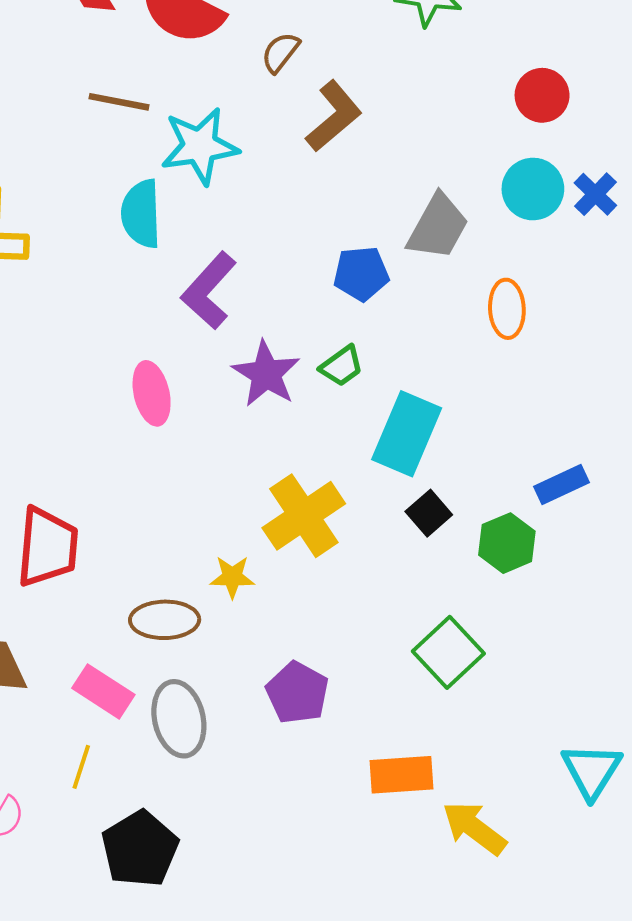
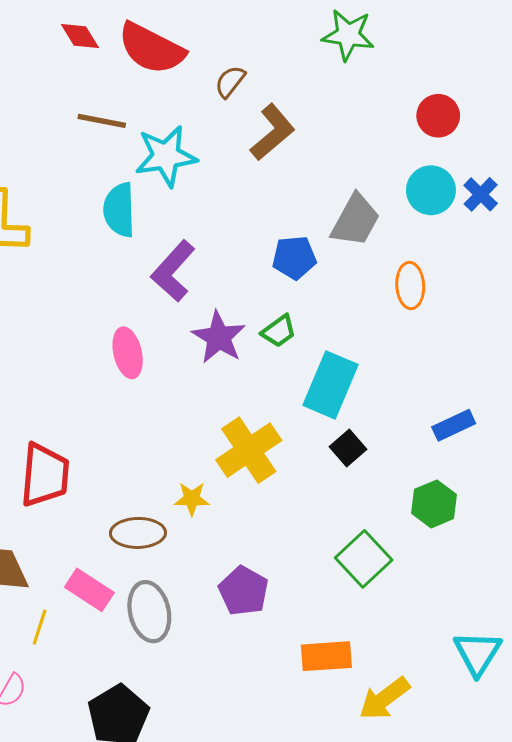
green hexagon: (507, 543) -> (434, 504), moved
yellow line: (81, 767) -> (40, 627), moved
yellow arrow: (474, 828) -> (384, 699), turned -74

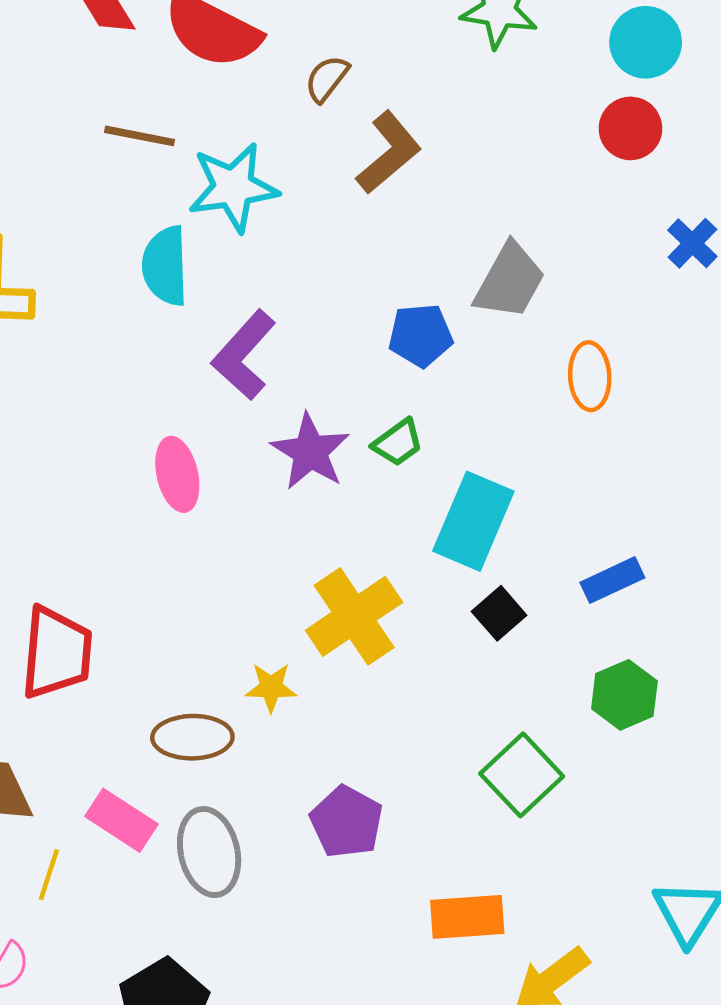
cyan circle: (431, 190) -> (646, 42), moved
blue rectangle: (454, 425) -> (612, 580), moved

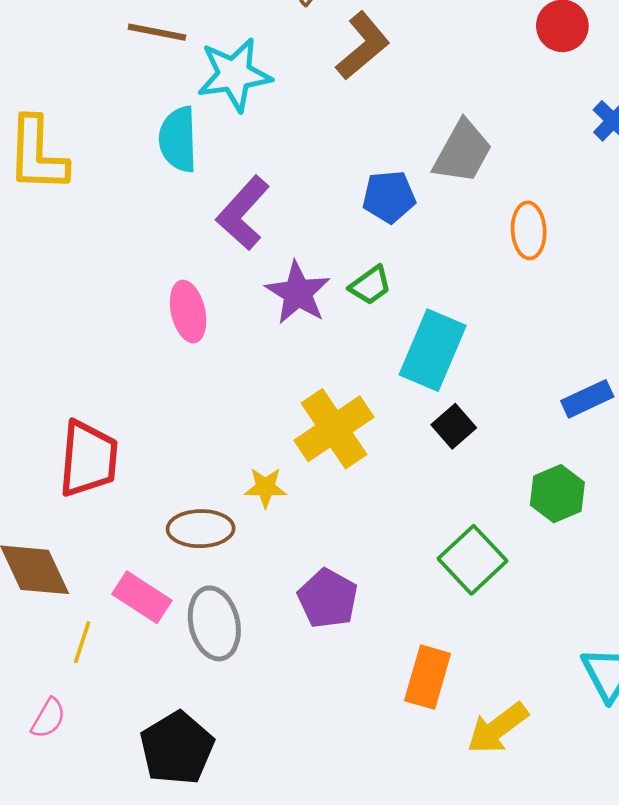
blue rectangle: (612, 580) -> (587, 399), moved
orange rectangle: (467, 917) -> (428, 677), turned -70

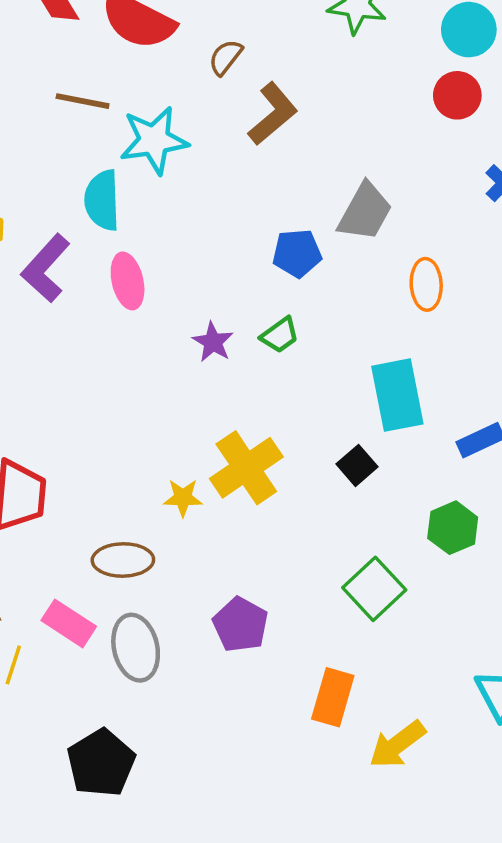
purple L-shape: (243, 213) -> (46, 268), moved
purple star: (298, 293) -> (213, 342), size x0.7
pink ellipse: (188, 312) -> (128, 281), moved
cyan rectangle: (433, 350) -> (397, 395), moved, turned -34
yellow star: (265, 487) -> (183, 498), moved

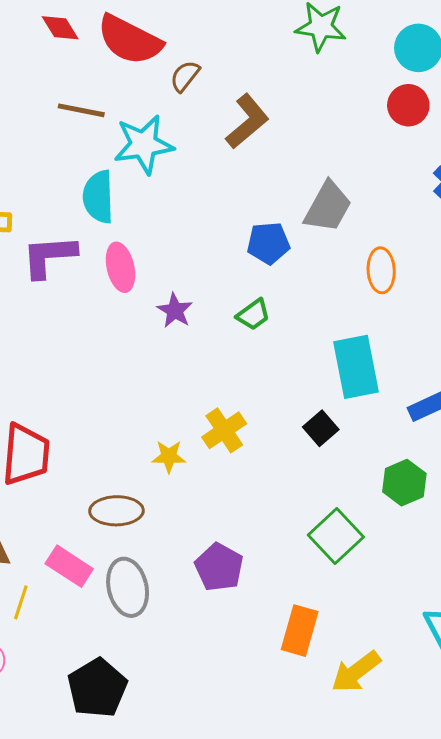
brown semicircle: (226, 57) -> (185, 76), moved
purple L-shape: (46, 268) -> (49, 256), turned 44
purple star: (213, 342) -> (175, 311), moved
yellow cross: (246, 468) -> (224, 430), size x0.7

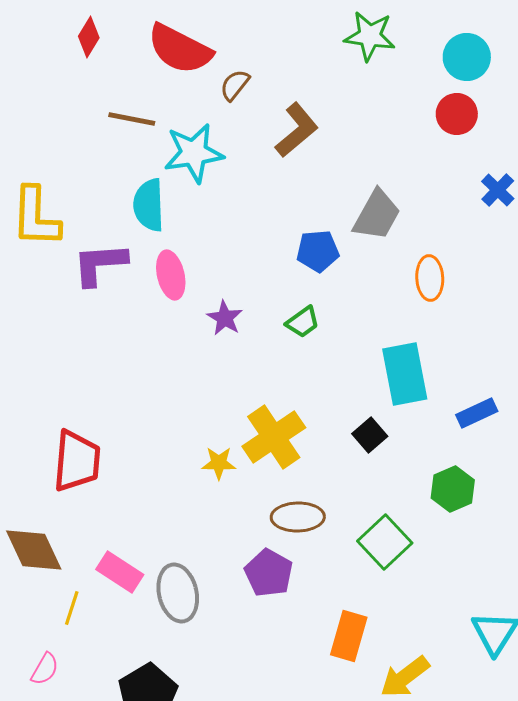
red diamond: (60, 28) -> (89, 37), moved, turned 63
yellow cross: (224, 430) -> (274, 437), size x1.4
brown ellipse: (116, 511) -> (298, 517), moved

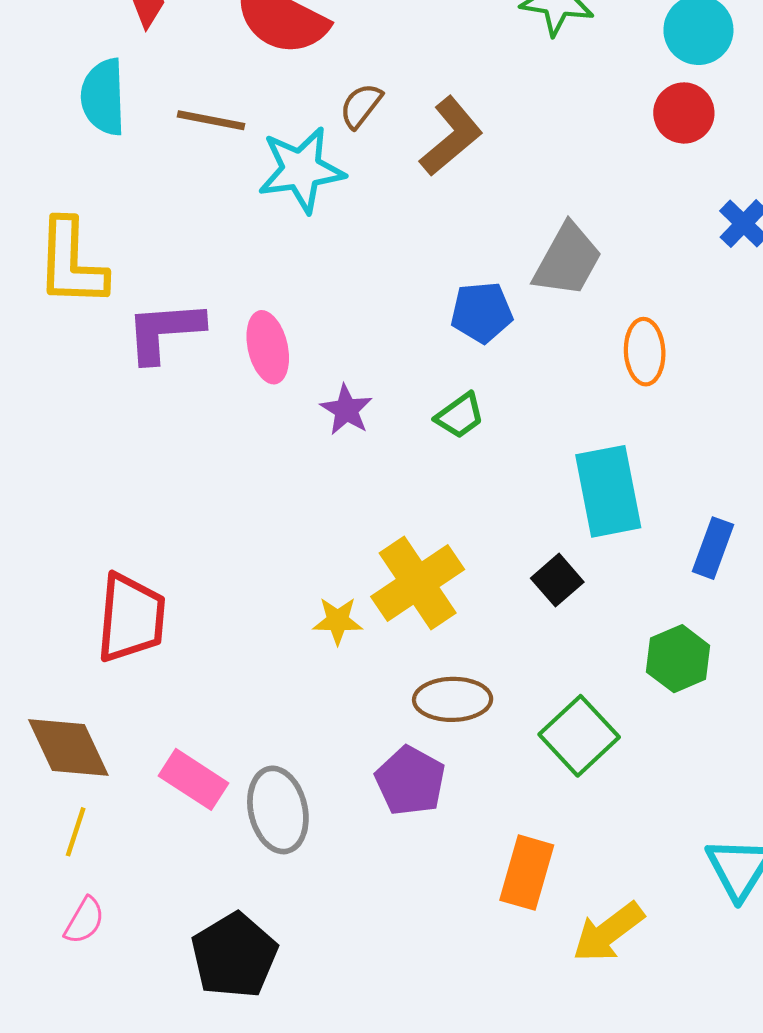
brown semicircle: (235, 85) -> (361, 106), moved
cyan semicircle: (149, 205) -> (103, 97), moved
blue rectangle: (477, 413) -> (713, 548), turned -45
yellow line: (72, 608) -> (76, 832), moved

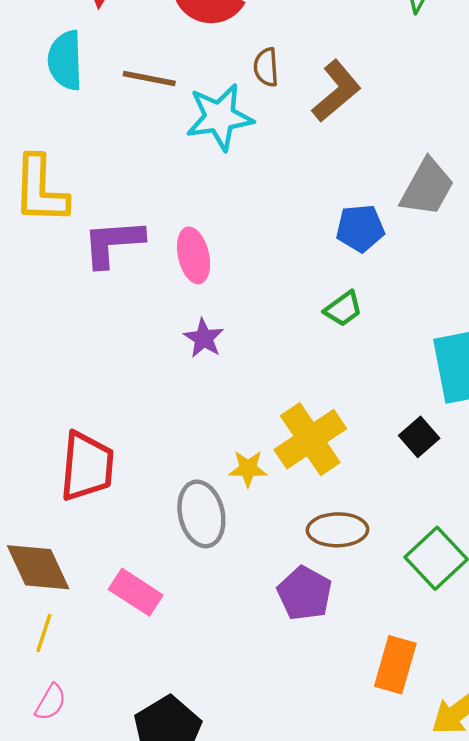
brown semicircle: (361, 106) -> (266, 67), turned -42
purple star: (346, 410) -> (204, 338), moved
gray ellipse: (278, 810) -> (201, 514), moved

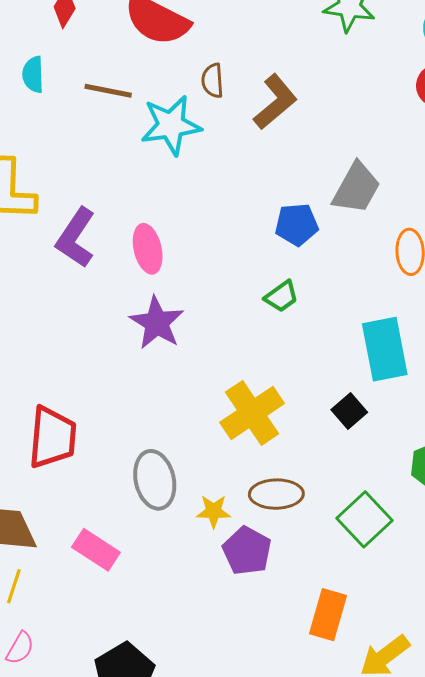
cyan semicircle: (65, 60) -> (33, 75), size x0.7
purple L-shape: (113, 243) -> (76, 238), turned -52
purple star: (204, 338) -> (157, 323), size x1.5
yellow star: (248, 469) -> (214, 511), moved

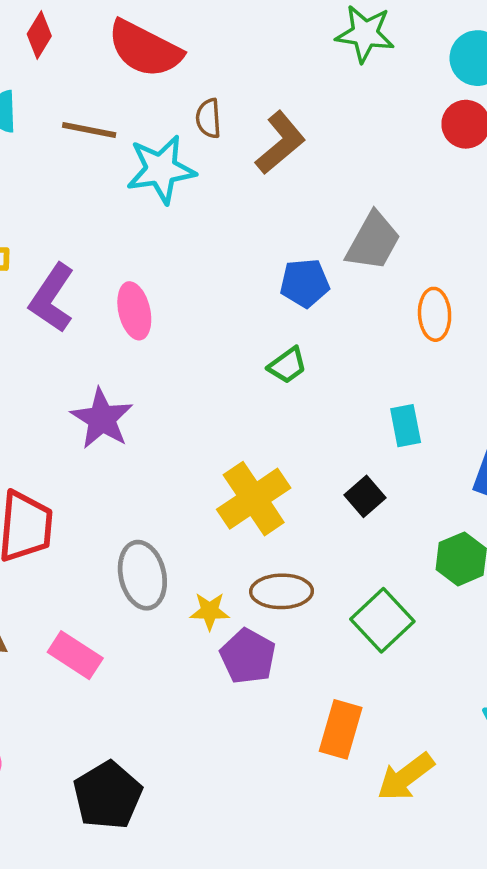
purple star: (157, 323) -> (102, 419), moved
cyan rectangle: (385, 349) -> (406, 426), size x0.6

